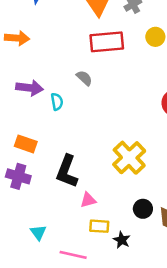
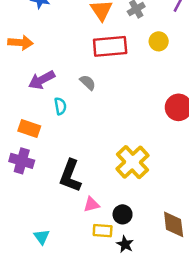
purple arrow: (30, 88) -> (42, 80), moved, turned 145
orange rectangle: (26, 144) -> (29, 129), moved
purple cross: (18, 176) -> (22, 161), moved
black circle: (143, 209) -> (123, 214), moved

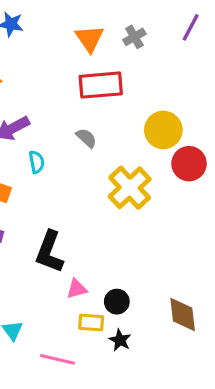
yellow circle: (159, 41) -> (163, 130), moved, size x1.5
gray semicircle: (88, 82) -> (86, 138), moved
yellow cross: (132, 162) -> (130, 188), moved

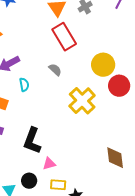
red rectangle: (101, 85) -> (64, 37), turned 64
black circle: (117, 302) -> (29, 181), moved
brown diamond: (183, 314) -> (115, 158), moved

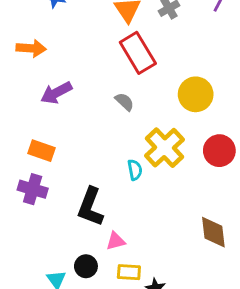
cyan semicircle: (24, 85) -> (135, 170), moved
red circle: (119, 86) -> (219, 151), moved

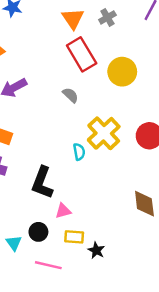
yellow circle: (196, 94) -> (122, 72), moved

